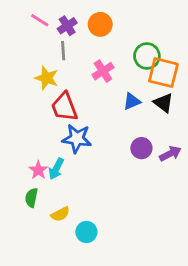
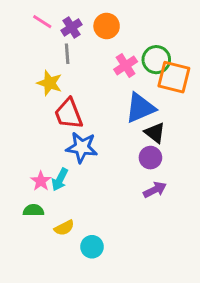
pink cross: (103, 71) -> (126, 65), moved
blue triangle: (132, 101) -> (140, 108), size x1.6
black triangle: (163, 103) -> (155, 133), moved
purple arrow: (170, 154) -> (155, 190), moved
green semicircle: (31, 198) -> (33, 210), turned 78

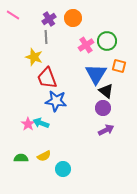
pink line: (42, 22) -> (13, 15), moved
orange square: (174, 77) -> (119, 66), moved, size x0.6
blue triangle: (140, 108) -> (96, 74), turned -35
cyan arrow: (60, 180) -> (41, 123), turned 84
green semicircle: (33, 210) -> (21, 158), moved

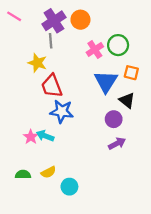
purple cross: (49, 19) -> (54, 21), size x1.5
black triangle: (106, 91) -> (127, 100), moved

